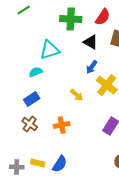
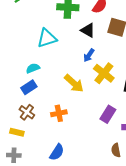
cyan semicircle: (36, 72) -> (33, 68), moved
yellow arrow: (77, 95) -> (74, 83), size x1.5
yellow rectangle: (38, 163) -> (17, 132), moved

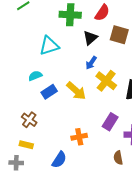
black triangle: (88, 30) -> (90, 38), turned 49
blue rectangle: (29, 87) -> (49, 92), moved
orange cross: (59, 113) -> (79, 137), moved
yellow rectangle: (17, 132) -> (26, 145), moved

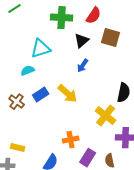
cyan semicircle: (35, 76) -> (28, 71), moved
yellow cross: (106, 81) -> (106, 116), moved
brown cross: (29, 120) -> (17, 102), moved
purple rectangle: (110, 122) -> (88, 158), moved

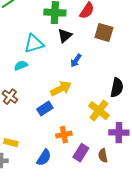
black triangle: (82, 41) -> (65, 36), moved
yellow arrow: (68, 94) -> (61, 89), turned -70
blue rectangle: (41, 95) -> (45, 109), moved

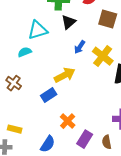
yellow cross: (99, 111) -> (103, 56), moved
orange cross: (64, 135) -> (68, 121), turned -35

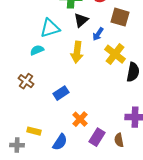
blue arrow: (80, 47) -> (98, 34), moved
yellow arrow: (65, 75) -> (77, 52), moved, turned 125
yellow rectangle: (15, 129) -> (34, 131), moved

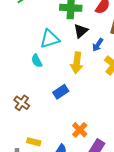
cyan semicircle: (37, 50) -> (37, 61), turned -96
brown cross: (26, 81) -> (22, 103), moved
blue rectangle: (61, 93) -> (61, 92), moved

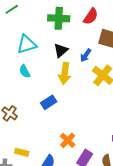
black triangle: (81, 31) -> (61, 50), moved
cyan triangle: (50, 39) -> (27, 44), moved

